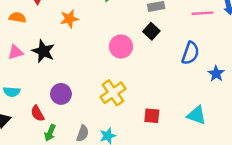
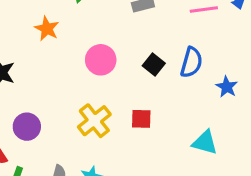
orange star: (69, 19) -> (47, 29), moved, turned -30
black square: (151, 31) -> (154, 64), moved
red square: (152, 116) -> (141, 119), moved

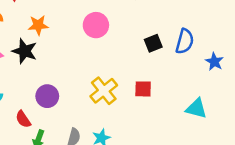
orange star: (47, 29) -> (38, 25), moved, turned -30
pink circle: (101, 60) -> (96, 25), moved
black square: (154, 64) -> (153, 43), turned 30

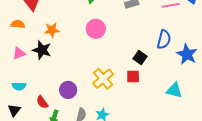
black square: (153, 43) -> (140, 58), moved, turned -32
blue star: (214, 62) -> (187, 54), size x1.5
purple circle: (47, 96) -> (68, 90), moved

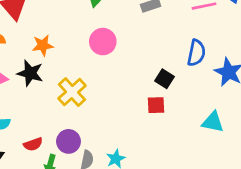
yellow cross: (103, 79) -> (72, 92), moved
purple circle: (68, 90) -> (68, 141), moved
red semicircle: (42, 102) -> (33, 144), turned -72

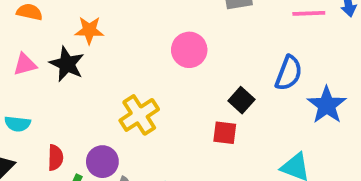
pink circle: (103, 42) -> (189, 50), moved
yellow cross: (72, 92) -> (139, 115), moved
red semicircle: (33, 144) -> (55, 158), turned -78

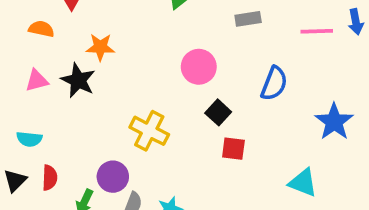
blue semicircle: (289, 73) -> (274, 83), moved
black square: (241, 100) -> (218, 112), moved
yellow cross: (139, 115) -> (149, 131), turned -30
red semicircle: (55, 158) -> (50, 178), moved

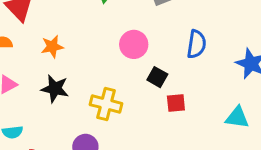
black star: (78, 80) -> (55, 89), moved

